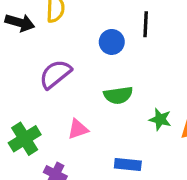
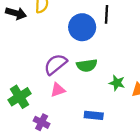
blue circle: (112, 42) -> (82, 27), size x1.5
purple semicircle: (55, 74) -> (55, 64), moved

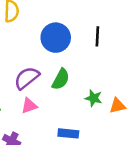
black line: (106, 14) -> (97, 36), moved
green semicircle: (87, 65) -> (61, 79), turned -54

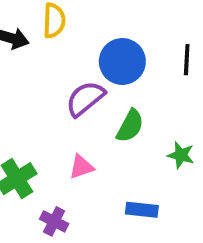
purple semicircle: (27, 78) -> (85, 99), moved

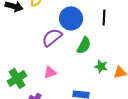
green semicircle: (130, 126) -> (84, 45), moved

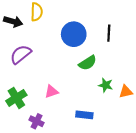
purple semicircle: (52, 37) -> (21, 54), moved
green semicircle: (84, 45) -> (88, 63), turned 30

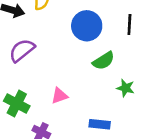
green cross: (16, 98) -> (17, 104), turned -30

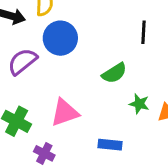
blue circle: (87, 26) -> (60, 38), moved
pink triangle: (59, 96) -> (65, 113), size x1.5

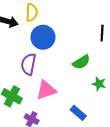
purple semicircle: (22, 61) -> (28, 64), moved, turned -40
blue rectangle: (110, 145) -> (78, 113), turned 35

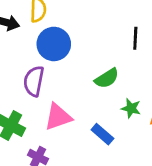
blue rectangle: (78, 113) -> (102, 134), moved

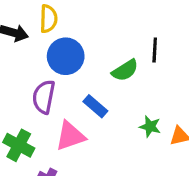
green semicircle: (107, 78) -> (125, 70), moved
blue rectangle: (102, 134) -> (95, 106), moved

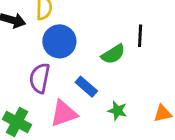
green star: (150, 127) -> (117, 111), moved

